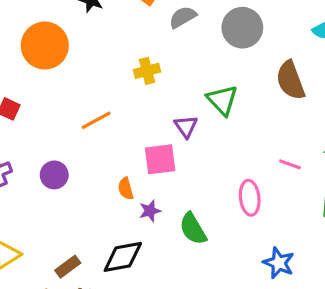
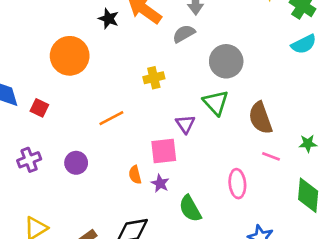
gray circle: (242, 28) -> (226, 61), moved
brown semicircle: (290, 80) -> (260, 118), moved
purple star: (150, 211) -> (160, 183), moved, turned -30

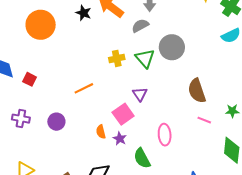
orange circle: (70, 56) -> (41, 25), moved
green triangle: (216, 103) -> (145, 58), moved
pink square: (164, 151) -> (123, 114), turned -30
purple cross: (29, 160) -> (21, 119), turned 30
pink ellipse: (237, 184) -> (165, 135), moved

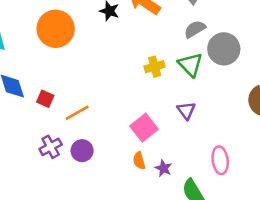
gray semicircle: (140, 26) -> (195, 29), moved
orange line: (84, 88) -> (77, 113), moved
pink square: (123, 114) -> (144, 128), moved
purple cross: (21, 119) -> (51, 147), moved, turned -36

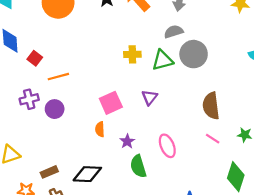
green triangle: (190, 65) -> (162, 60), turned 45
pink ellipse: (220, 160) -> (167, 146), turned -30
purple star: (164, 168) -> (127, 141), moved

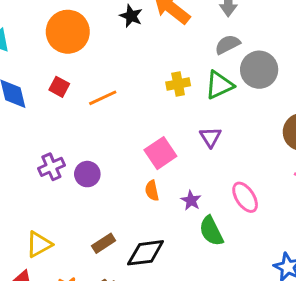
red square: (35, 58) -> (59, 87), moved
orange line: (58, 77) -> (103, 98), moved
brown rectangle: (49, 172) -> (104, 243), moved

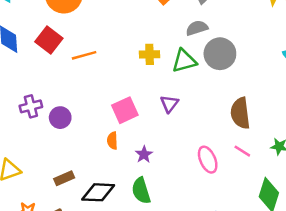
red square: (59, 87) -> (49, 40), size x1.5
pink ellipse: (245, 197) -> (208, 160), moved
green semicircle: (211, 231) -> (141, 191), moved

